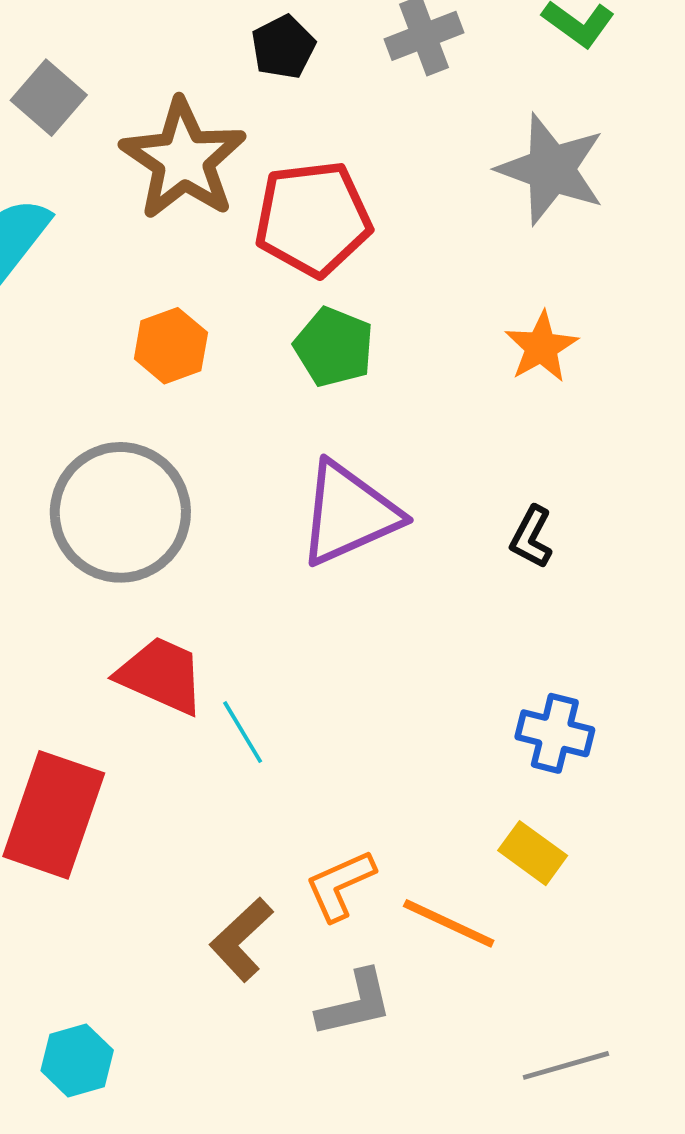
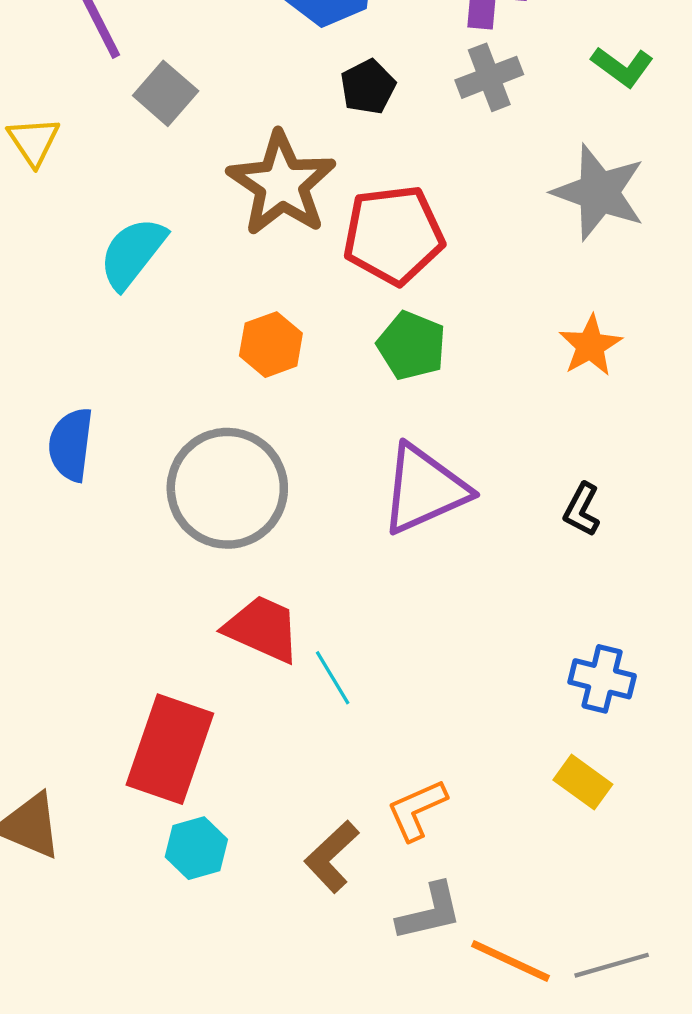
gray square: (49, 98) -> (166, 93), moved
orange line: (449, 923) -> (511, 961), moved
cyan hexagon: (77, 1060) -> (196, 848), moved

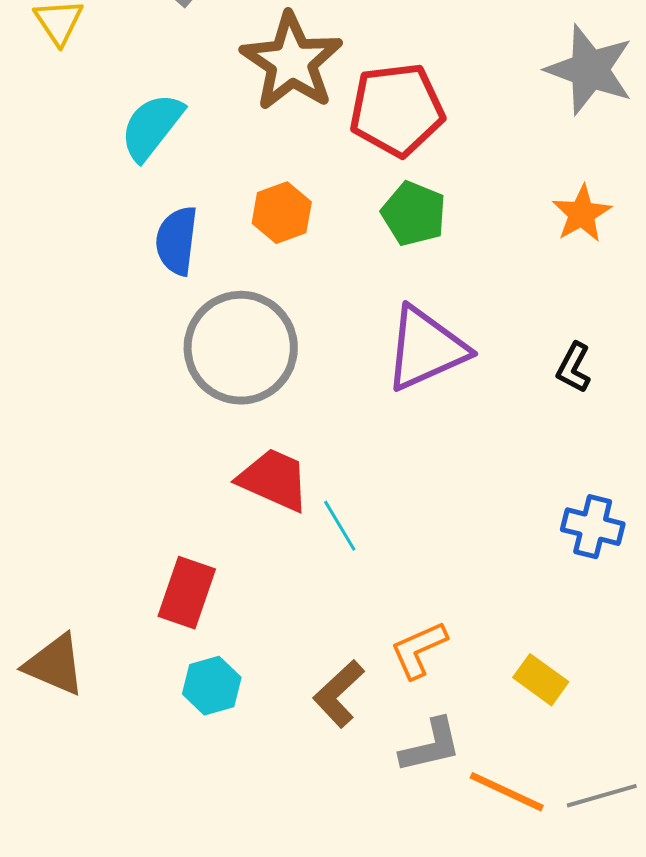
blue semicircle: (71, 445) -> (177, 241), moved
red rectangle: (170, 749) -> (187, 593), size x0.7
yellow rectangle: (583, 782) -> (541, 680), moved

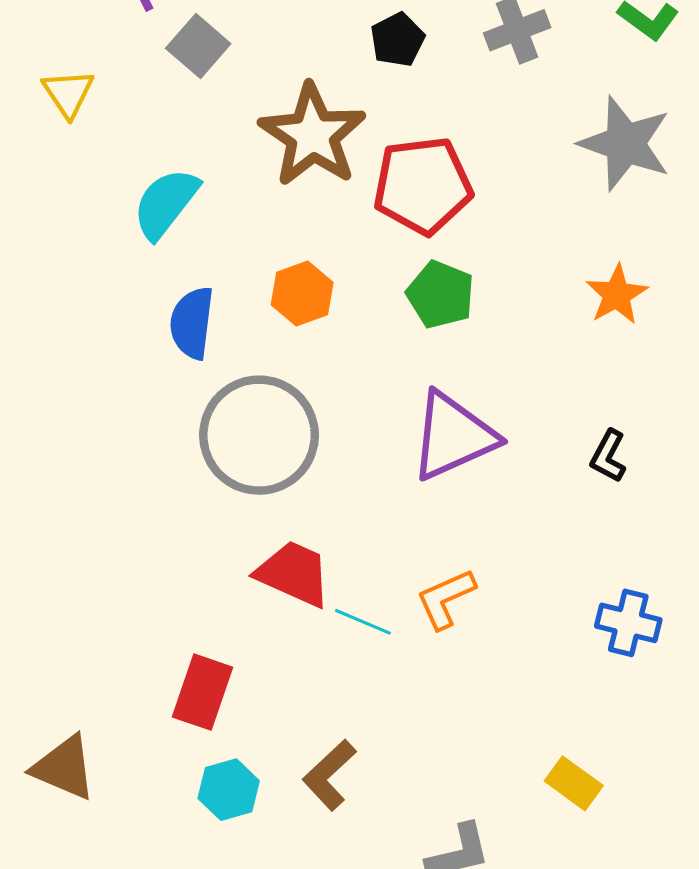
cyan line: (340, 526) -> (363, 622), turned -36
orange L-shape: (419, 650) -> (446, 599), moved
brown L-shape: (339, 694) -> (329, 775), moved

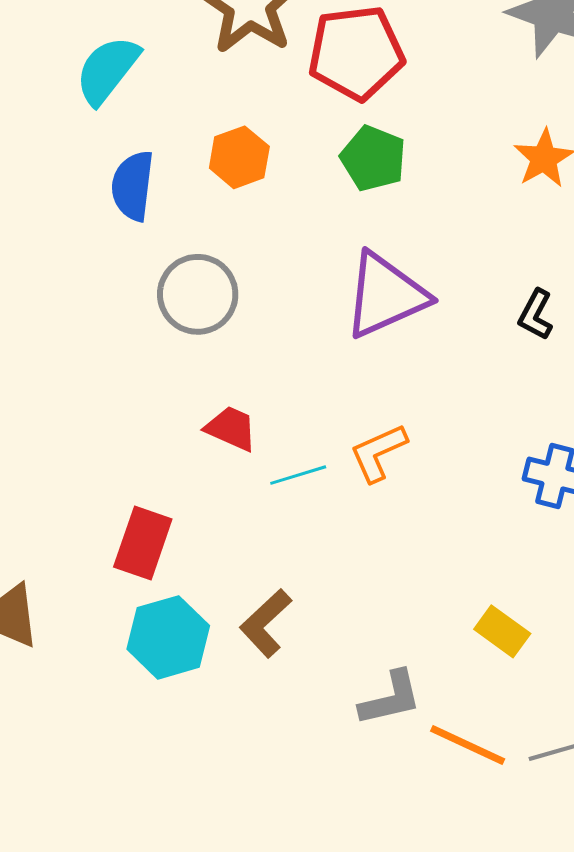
gray circle: (259, 435) -> (198, 294), size x0.7
red trapezoid: (294, 574) -> (231, 428), size x0.7
cyan line: (363, 622) -> (298, 475), turned -40
cyan hexagon: (229, 790) -> (168, 637), size x1.4

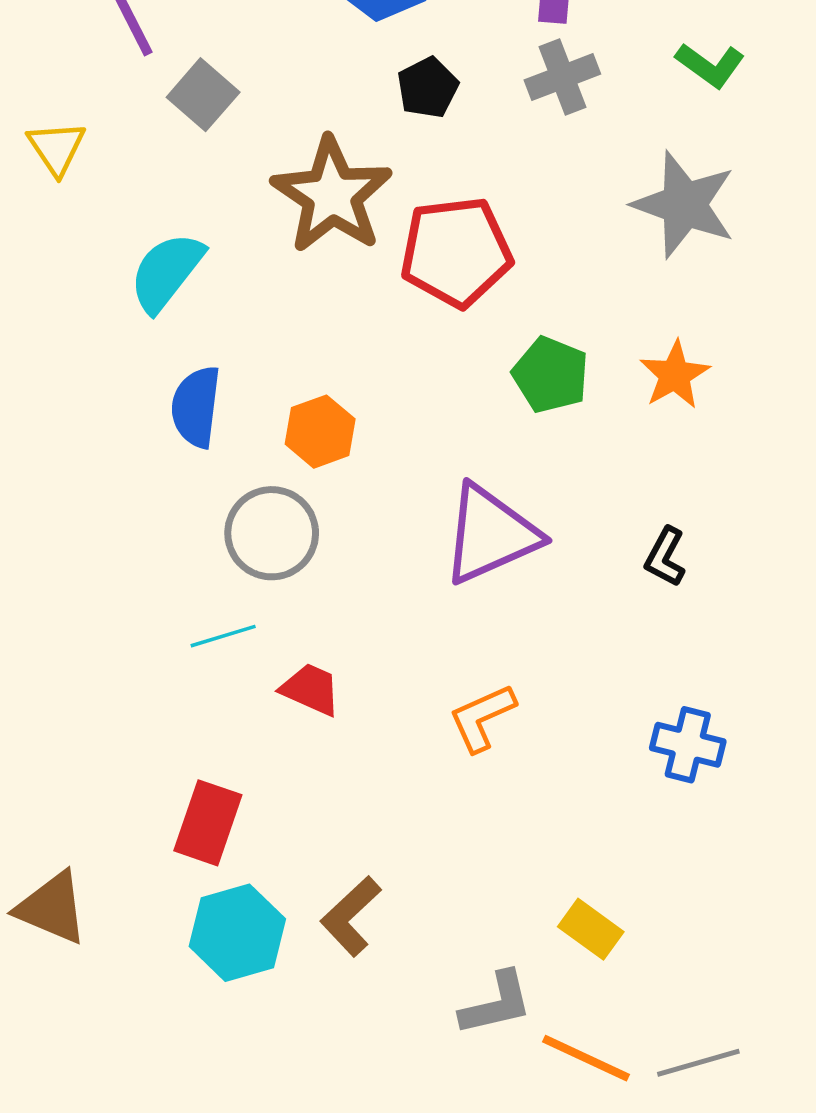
orange hexagon: (239, 157) -> (320, 432), moved
green pentagon: (373, 158) -> (551, 375), moved
cyan line: (298, 475) -> (223, 636), moved
yellow rectangle: (502, 631) -> (591, 929), moved

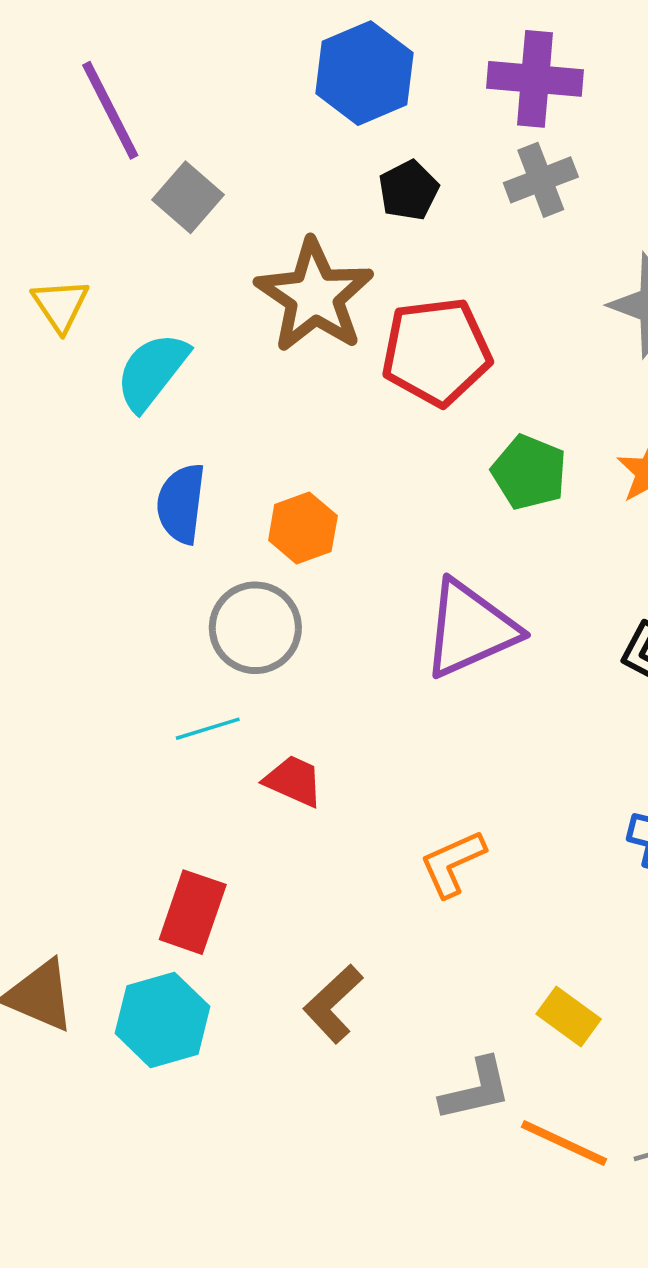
yellow triangle: (57, 148) -> (60, 305), moved
orange L-shape: (482, 718) -> (453, 863), moved
cyan hexagon: (237, 933) -> (163, 1020), moved

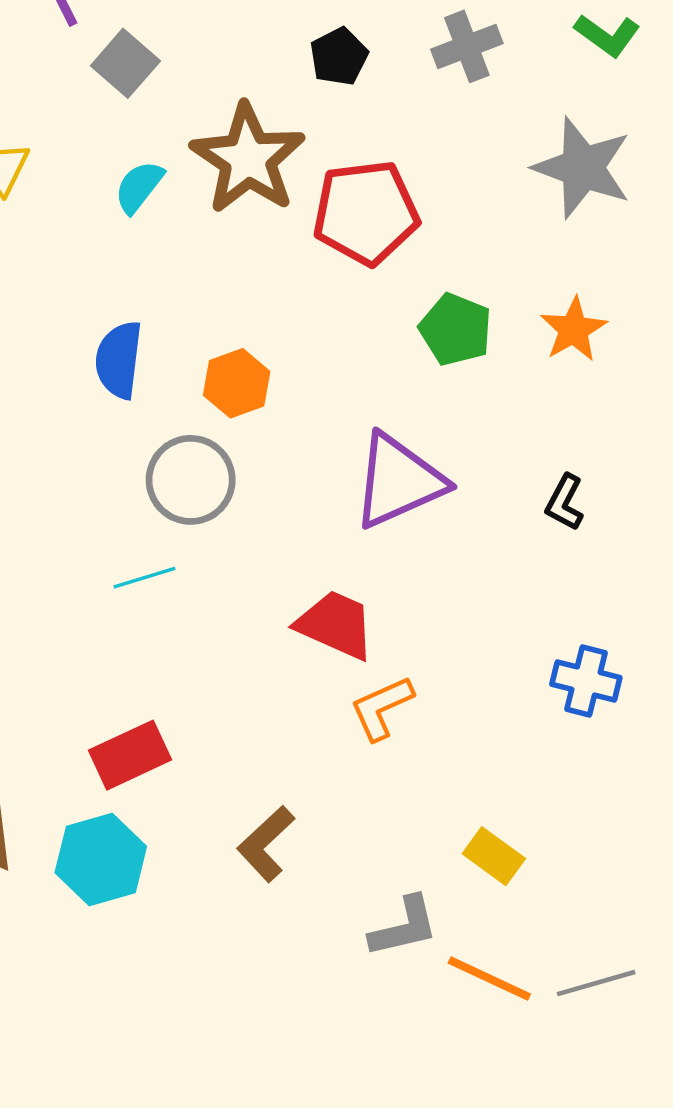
cyan semicircle: (152, 371) -> (139, 187), moved, size x0.7
red trapezoid: (294, 781) -> (335, 625), moved, size x1.4
red rectangle: (193, 912) -> (130, 755), turned 46

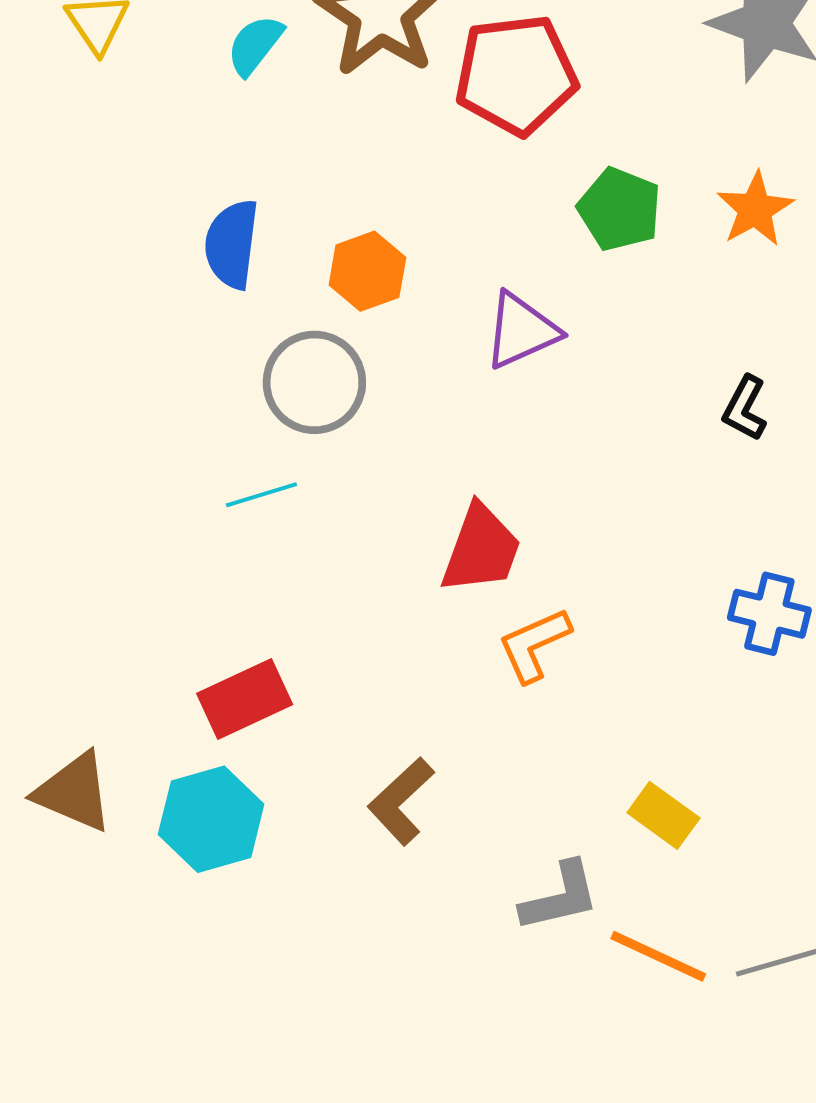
purple triangle: (398, 481) -> (521, 331), moved, size x0.7
red trapezoid: (335, 625) -> (481, 549), turned 86

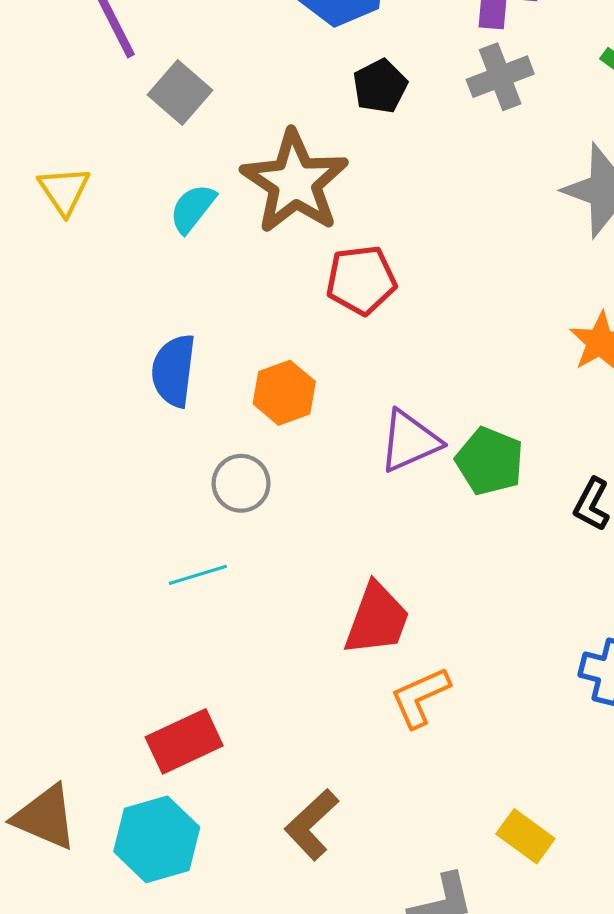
red pentagon: (516, 75) -> (361, 280), moved, size x0.7
green pentagon: (619, 209) -> (490, 461), moved
gray circle: (314, 382) -> (241, 483), size x0.7

